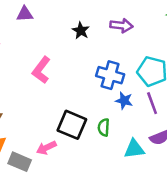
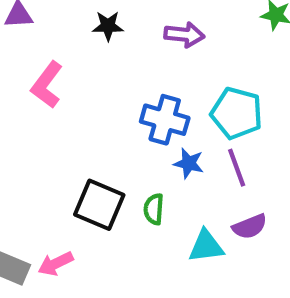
black star: (81, 31) -> (108, 26), moved, turned -30
pink L-shape: (41, 70) -> (47, 85), moved
pink arrow: (46, 148) -> (56, 264), moved

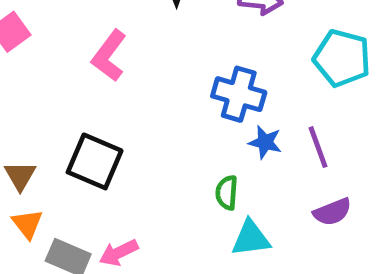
cyan pentagon: (237, 113) -> (342, 58), moved
black square: (99, 205) -> (95, 161), moved
cyan triangle: (206, 246) -> (251, 238), moved

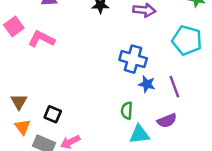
pink L-shape: (109, 56) -> (41, 39), moved, turned 80
black square: (95, 161) -> (53, 114), moved, size x0.6
purple semicircle: (332, 212) -> (167, 121), moved

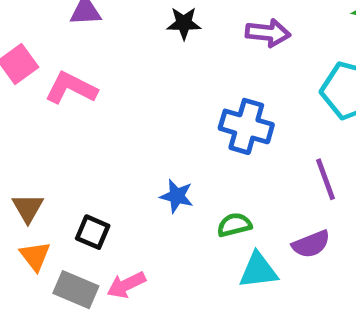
blue star: (147, 84) -> (177, 196), moved
green semicircle: (127, 111) -> (234, 225), turned 72

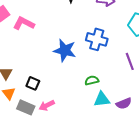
blue star: (177, 196) -> (65, 50), moved, size x1.6
purple semicircle: (311, 244) -> (124, 103), moved

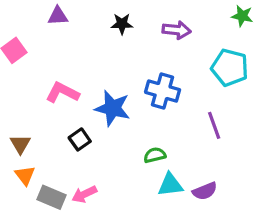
pink L-shape: (24, 23) -> (62, 93), moved
black square: (33, 83) -> (80, 139), moved, turned 32

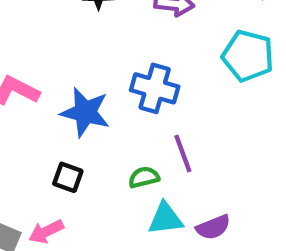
purple line: (214, 125) -> (183, 153), moved
black square: (80, 139) -> (68, 177), moved, turned -35

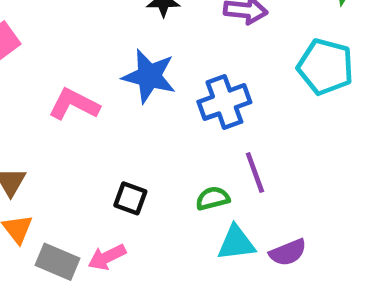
blue cross: (155, 88) -> (224, 102), turned -36
blue star: (85, 112) -> (149, 76), moved

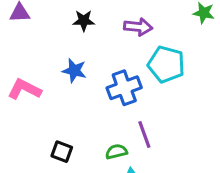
cyan pentagon: (325, 67) -> (166, 64), moved
blue star: (149, 76) -> (74, 71), size x0.7

